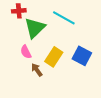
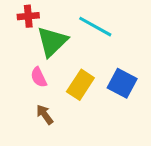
brown arrow: (37, 70) -> (45, 115), moved

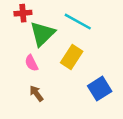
blue square: (122, 83) -> (100, 89), moved, turned 30
yellow rectangle: (80, 85) -> (72, 57), moved

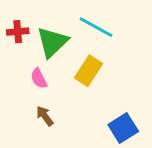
red cross: (23, 13) -> (18, 32), moved
blue square: (100, 89) -> (123, 128), moved

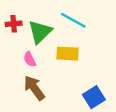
yellow rectangle: (89, 71) -> (68, 54), turned 60
brown arrow: (45, 116) -> (34, 88), size x1.6

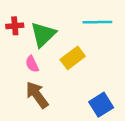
cyan line: (73, 20) -> (97, 22), moved, turned -30
yellow rectangle: (68, 54) -> (73, 58), turned -40

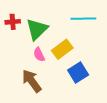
pink semicircle: (32, 64) -> (39, 55), moved
blue square: (101, 105) -> (78, 72), moved

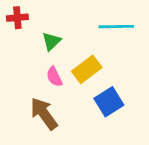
red cross: (13, 22) -> (17, 18), moved
green triangle: (37, 29) -> (51, 41), size x0.6

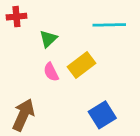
blue square: (109, 102) -> (102, 115), moved
brown arrow: (44, 114) -> (23, 115), moved, turned 60

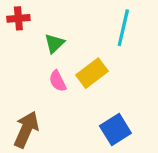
cyan line: (109, 25) -> (123, 28), turned -76

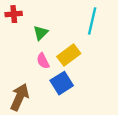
blue square: (115, 129) -> (62, 83), moved

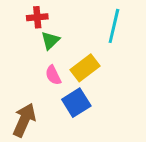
red cross: (14, 14) -> (37, 17), moved

